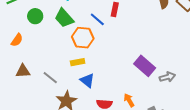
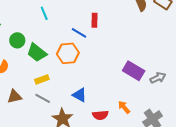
green trapezoid: (64, 18) -> (37, 53), moved
yellow rectangle: (78, 62) -> (42, 79), moved

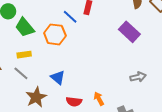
purple rectangle: (134, 71) -> (129, 32), moved

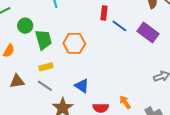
blue line: (70, 17) -> (119, 26), moved
green trapezoid: (25, 27) -> (43, 40), turned -150

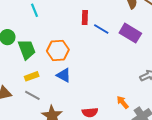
blue triangle: (82, 86) -> (64, 75), moved
orange arrow: (125, 102) -> (123, 102), moved

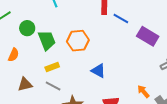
purple rectangle: (130, 33) -> (148, 36), moved
blue triangle: (64, 75) -> (98, 71), moved

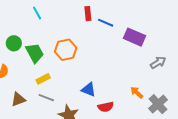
blue triangle: (98, 71) -> (89, 89), moved

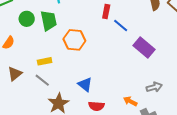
green trapezoid: (35, 53) -> (49, 21), moved
gray arrow: (158, 63) -> (154, 87), moved
orange arrow: (137, 92) -> (130, 101), turned -32
brown triangle: (18, 99) -> (15, 74), turned -35

